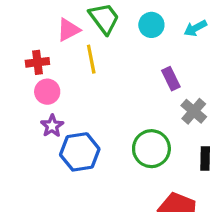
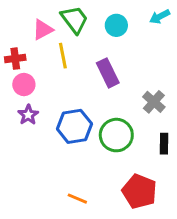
cyan arrow: (195, 28) -> (160, 17), moved
purple rectangle: (171, 79) -> (108, 73), moved, size x1.4
blue hexagon: (80, 152) -> (74, 126), moved

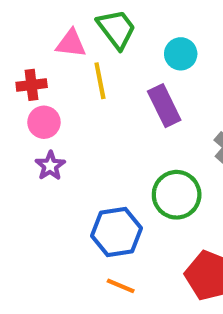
cyan circle: (116, 25) -> (181, 54), moved
pink triangle: (43, 30) -> (71, 44), turned 35
blue hexagon: (74, 126) -> (116, 232), moved

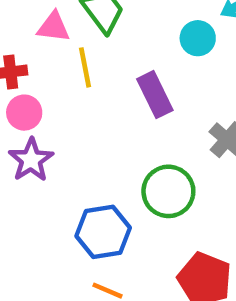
cyan circle: (181, 54) -> (198, 38), moved
purple star: (50, 166) -> (31, 160), size x1.4

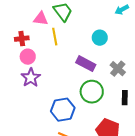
cyan circle: (198, 38) -> (100, 38), moved
purple rectangle: (155, 95) -> (86, 64), moved, turned -36

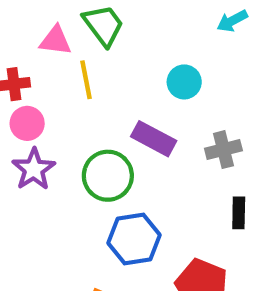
gray cross: (118, 69) -> (223, 150), turned 35
green circle: (92, 92) -> (108, 176), moved
blue hexagon: (63, 110) -> (134, 239), moved

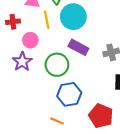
cyan circle: (184, 82) -> (73, 17), moved, size x1.6
pink circle: (27, 123) -> (30, 40), moved

